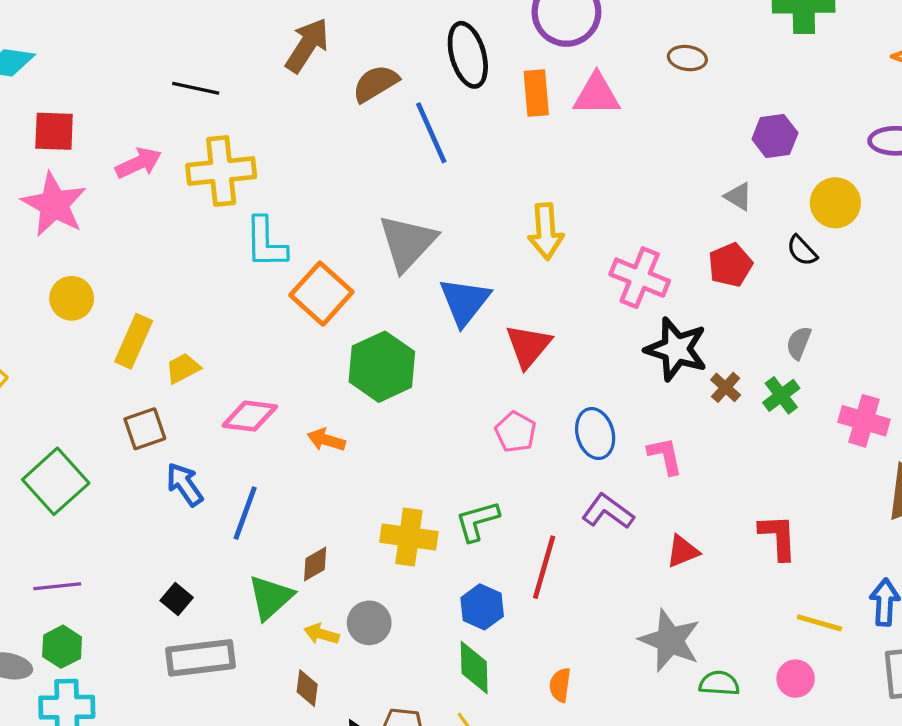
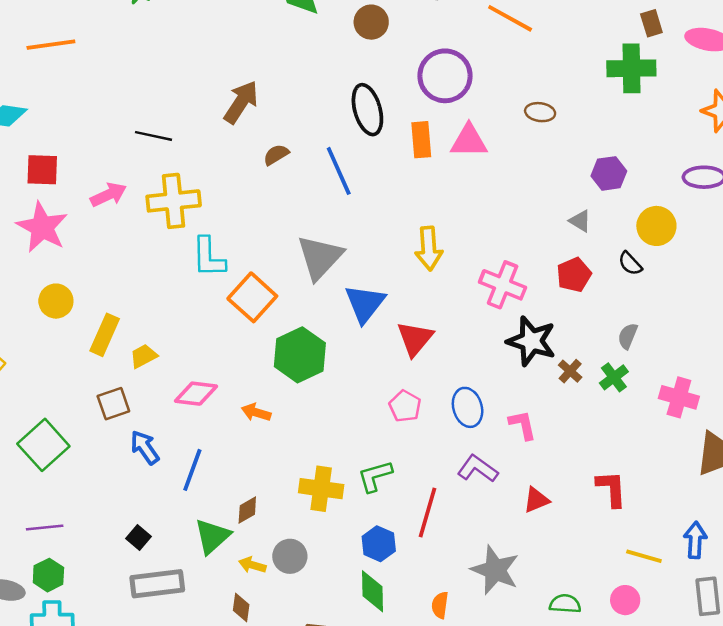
brown semicircle: (376, 83) -> (276, 155), moved, size x0.7
gray star: (670, 640) -> (495, 570), moved

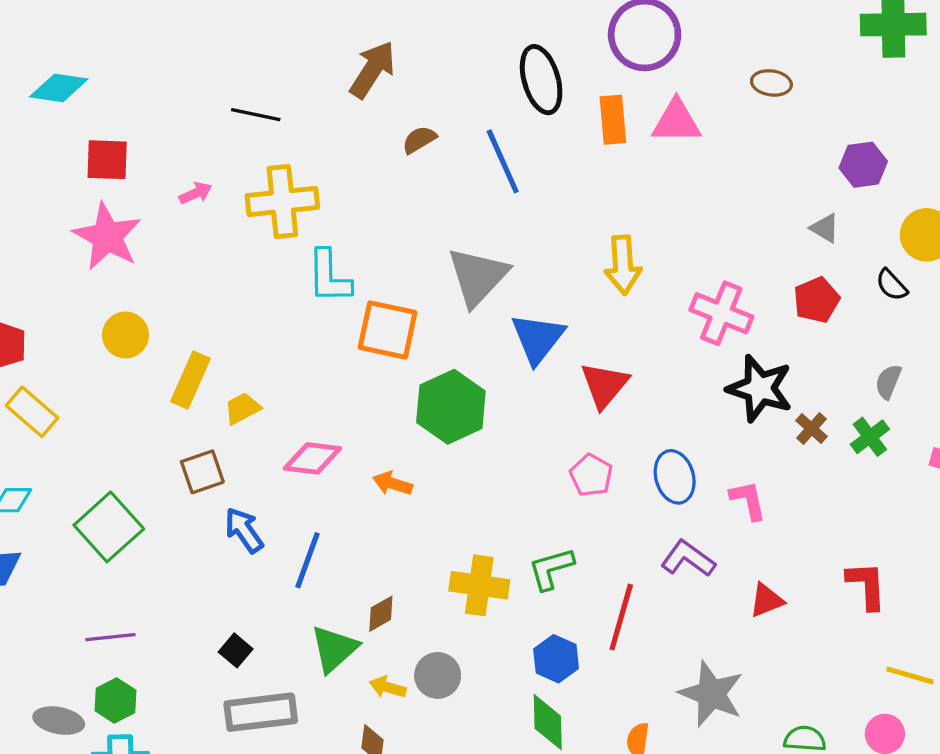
pink arrow: (108, 195) -> (196, 193), size x0.7
orange square: (252, 297) -> (388, 330), turned -30

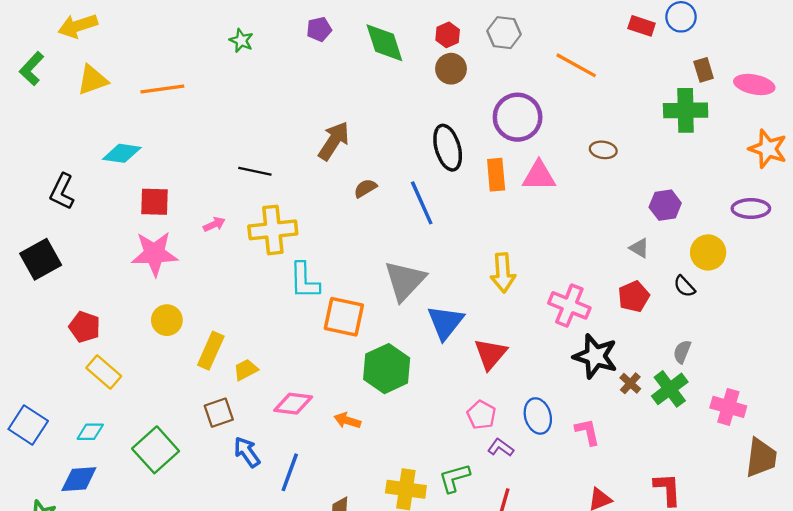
pink star: (107, 236) -> (154, 254), turned -30
green cross: (870, 437) -> (670, 389), size x1.4
purple L-shape: (688, 559) -> (501, 448), moved, size x0.7

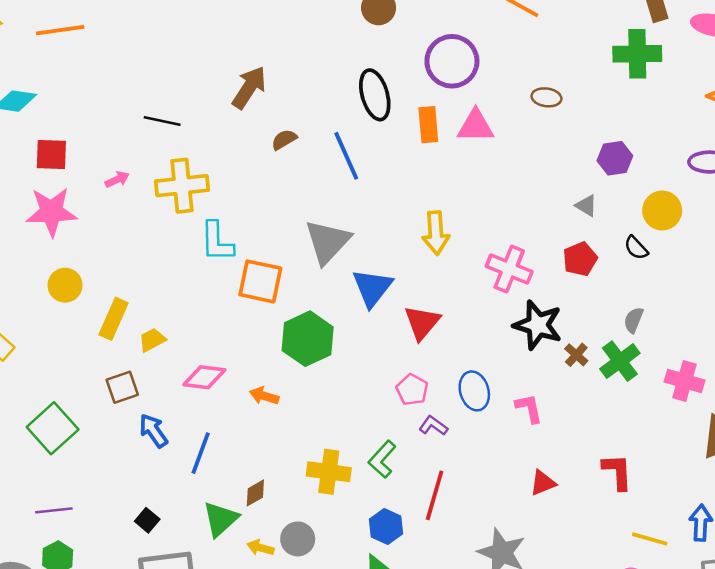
green L-shape: (454, 478) -> (382, 459), turned -32

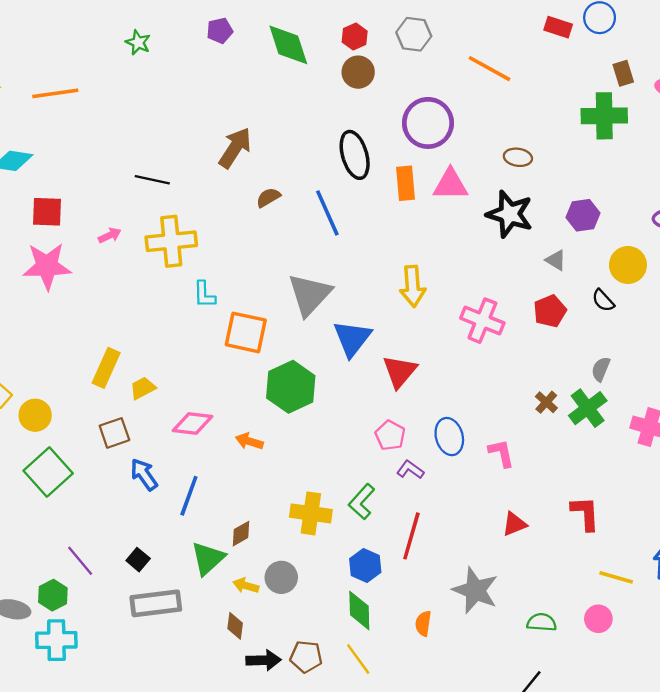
cyan L-shape: (217, 242) -> (204, 295), size x0.7
yellow circle: (65, 285) -> (35, 415), moved
black star: (538, 325) -> (510, 214), moved
purple line: (54, 510) -> (80, 561), moved, turned 56

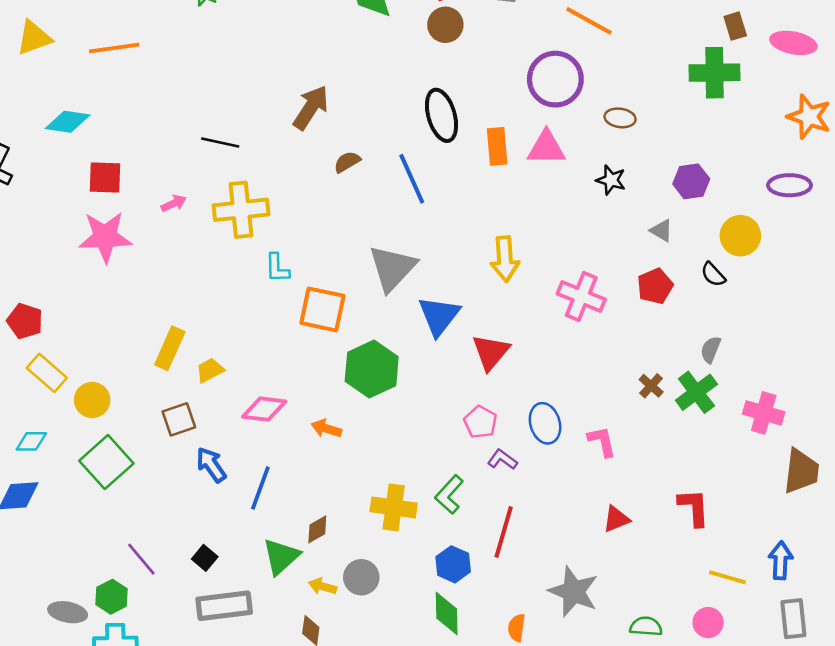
purple circle: (428, 123) -> (555, 79), moved
black star: (510, 214) -> (611, 180), size x0.6

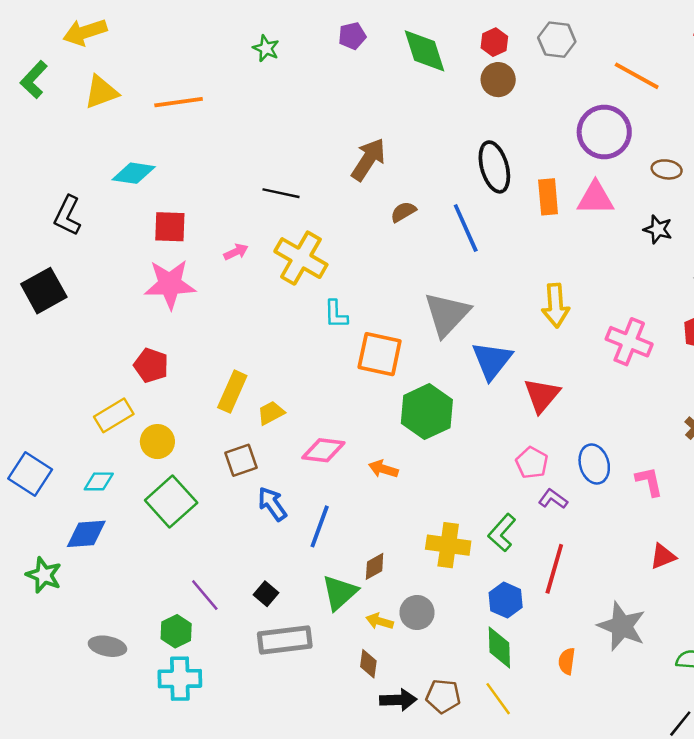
yellow cross: (241, 210) -> (301, 258), turned 36
red pentagon: (25, 321) -> (151, 365), moved
yellow rectangle: (47, 373) -> (114, 415), turned -72
gray ellipse: (68, 612) -> (107, 646), moved

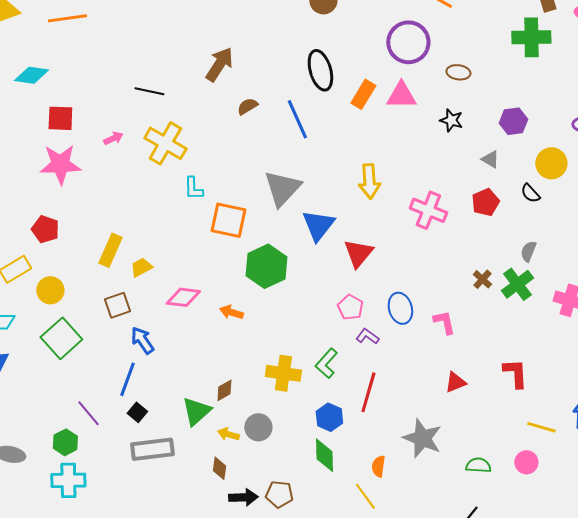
orange rectangle: (548, 197) -> (363, 94), turned 36
blue line: (320, 526) -> (127, 379), moved
yellow line: (498, 699) -> (365, 496), moved

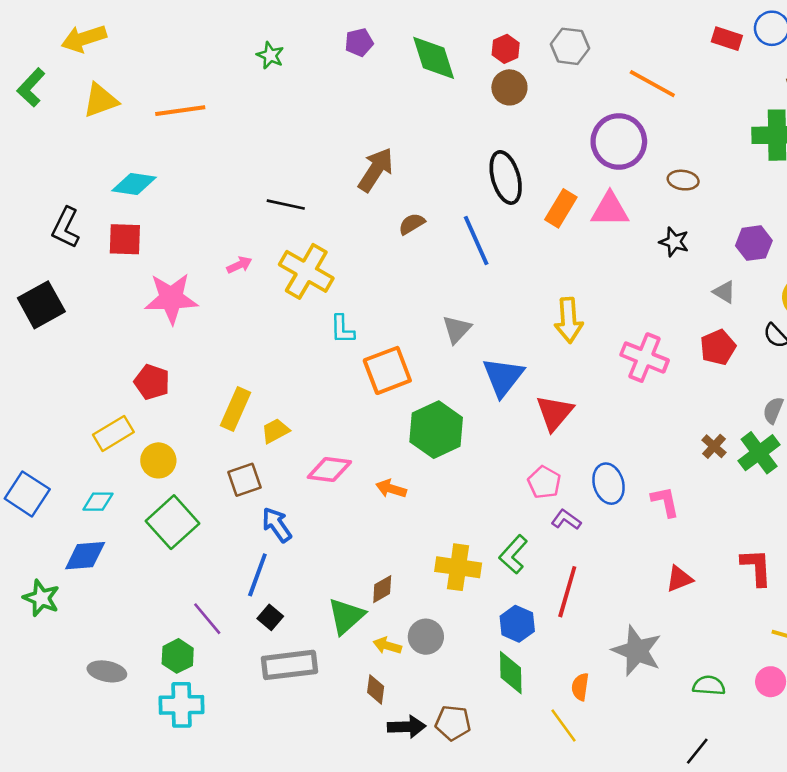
red square: (60, 118) -> (125, 239), moved
gray triangle: (282, 188) -> (457, 329), size x0.6
orange square: (228, 220) -> (387, 370), turned -33

